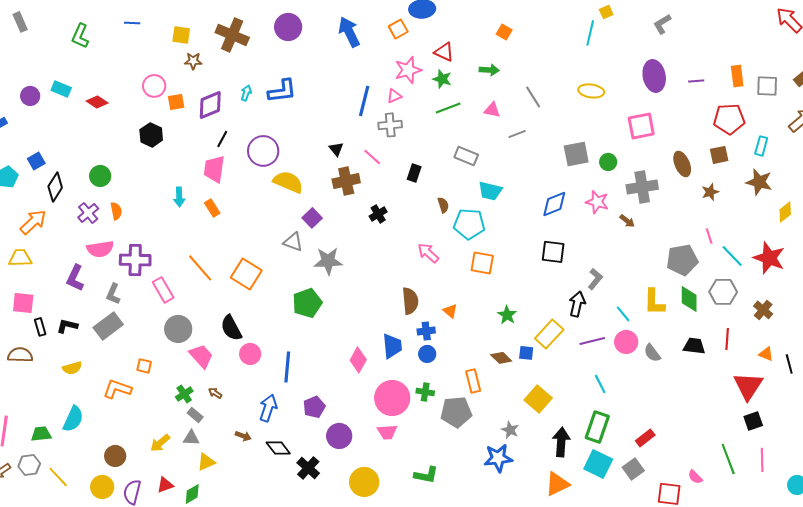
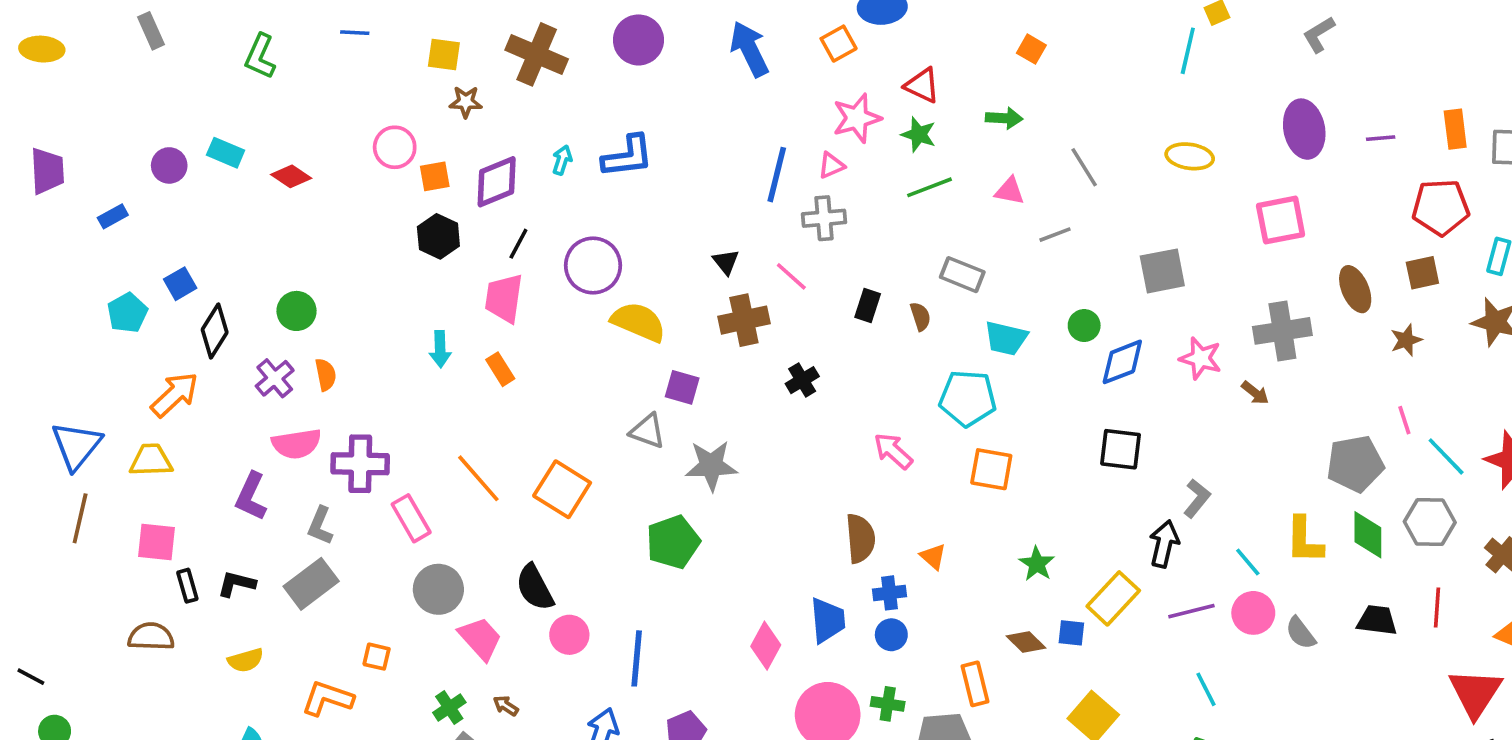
black hexagon: (151, 135) -> (438, 236), moved
green circle: (608, 162) -> (1084, 326), moved
brown semicircle: (443, 205) -> (920, 316), moved
purple square: (312, 218) -> (682, 387), turned -30

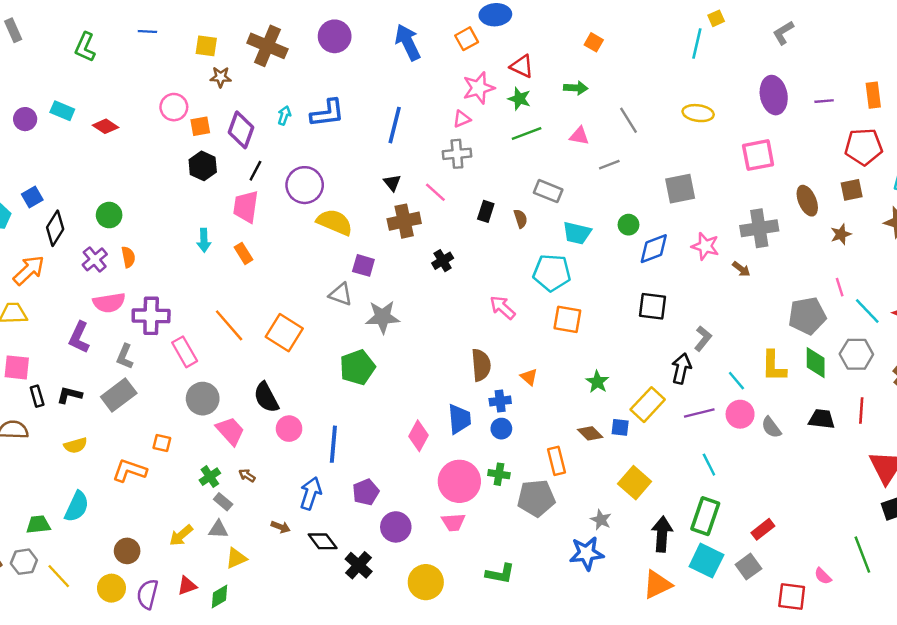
blue line: (777, 175) -> (395, 125), moved
purple diamond: (497, 182) -> (241, 130), turned -48

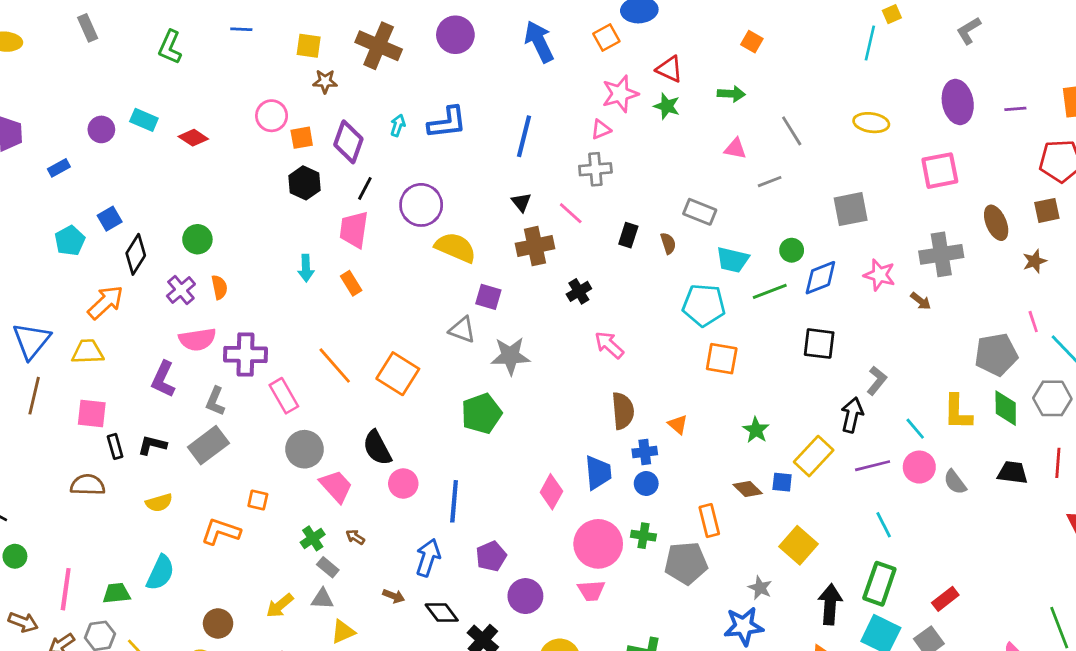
green line: (527, 133) -> (770, 291), moved
pink arrow: (503, 307) -> (609, 345), moved

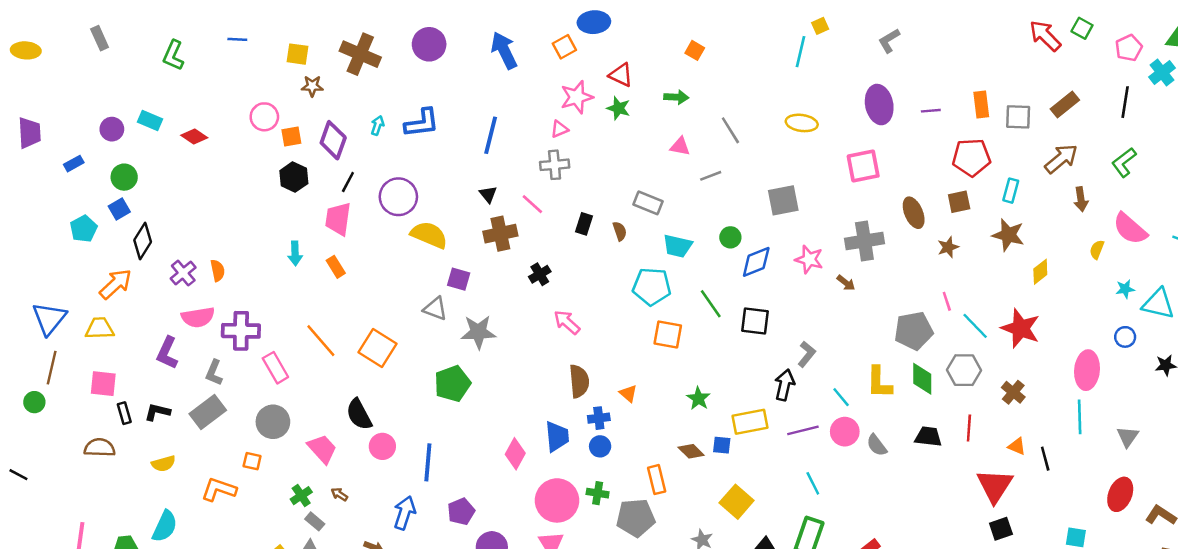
green circle: (197, 239) -> (124, 177), moved
green line: (770, 291) -> (711, 304), moved, turned 76
gray circle: (304, 449) -> (273, 422), moved
yellow rectangle: (814, 456) -> (750, 422), turned 36
green circle: (15, 556) -> (34, 402), moved

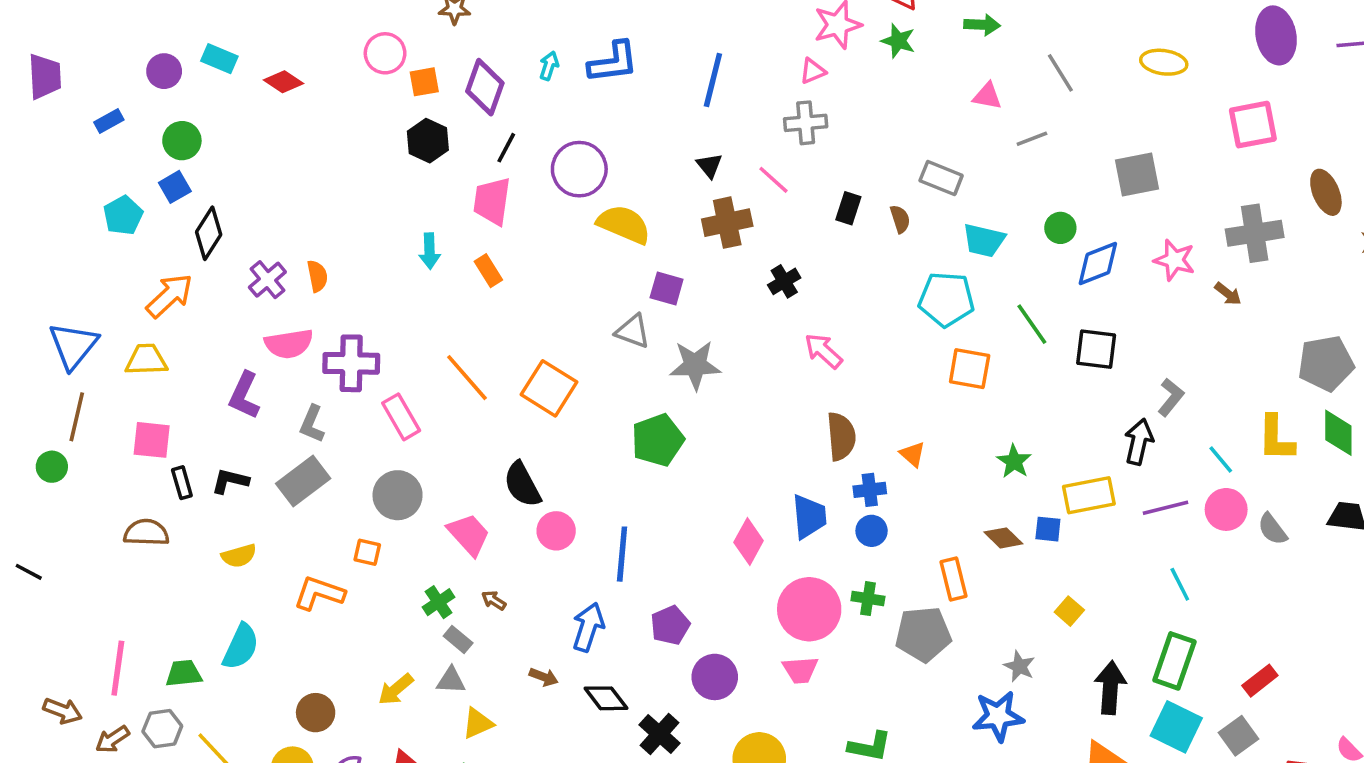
yellow square: (737, 502) -> (1069, 611), size x0.6

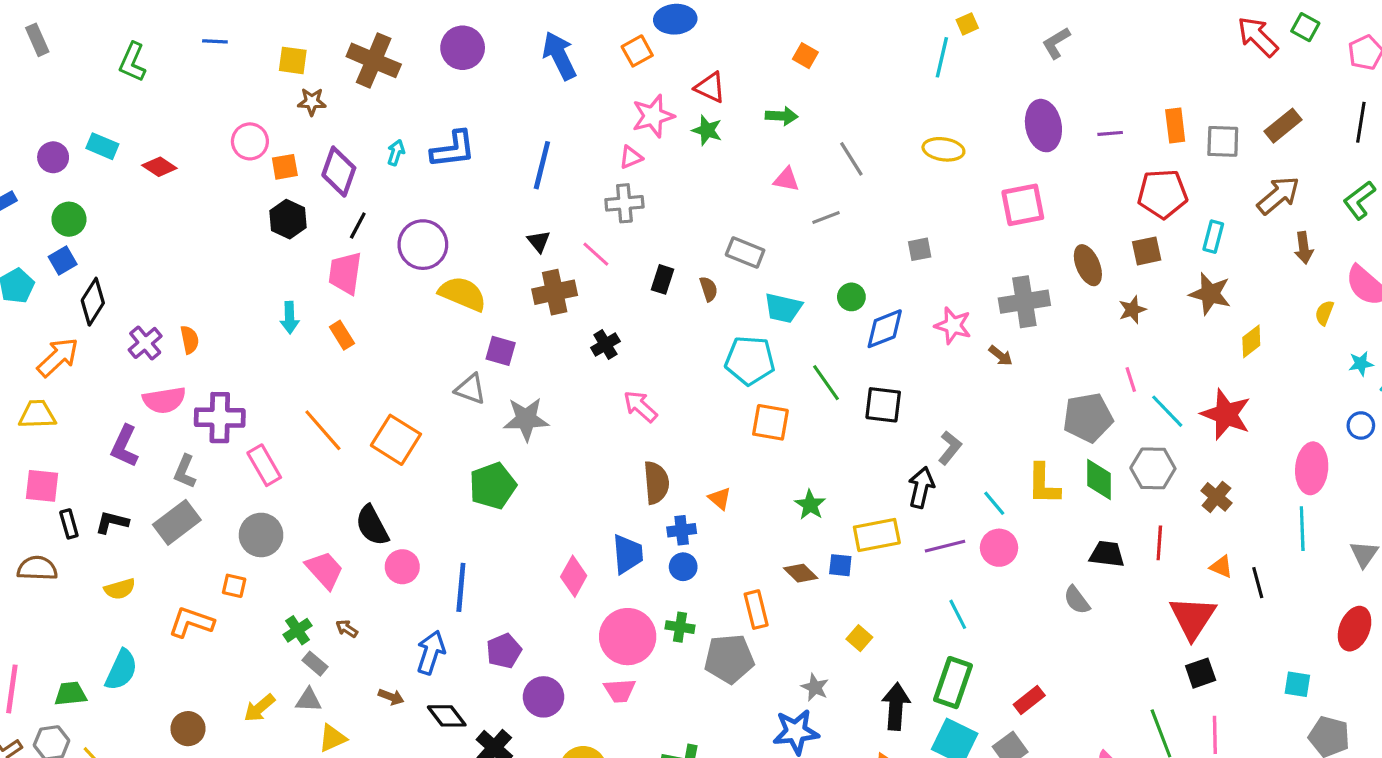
gray square: (1137, 174) -> (920, 249), size x0.6
gray semicircle: (1272, 529) -> (1077, 600), moved

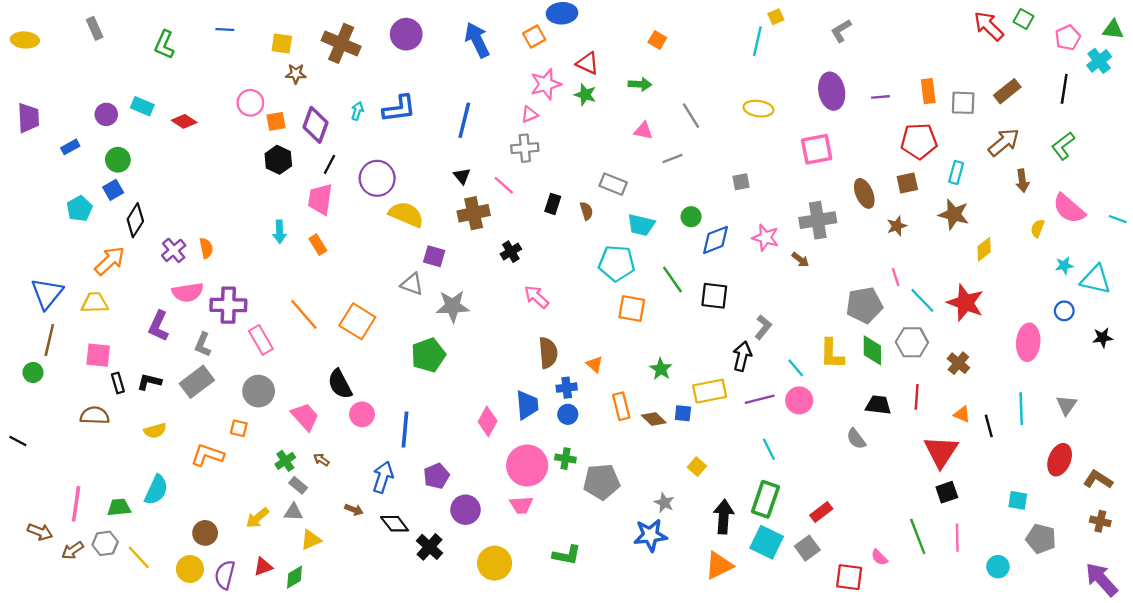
cyan line: (1302, 529) -> (1021, 409), moved
orange rectangle: (756, 610) -> (621, 406), moved

